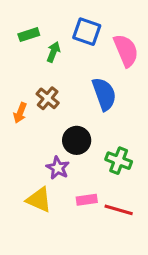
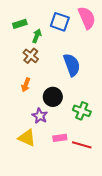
pink semicircle: (126, 50) -> (87, 18), moved
brown cross: (48, 98) -> (31, 56), moved
orange arrow: (20, 113) -> (26, 85), moved

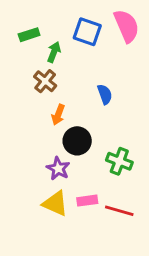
blue semicircle: (72, 65) -> (105, 94), size x0.6
orange arrow: (26, 85) -> (58, 115), moved
yellow triangle: (27, 138) -> (55, 203), moved

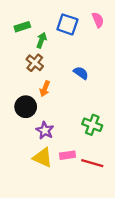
pink semicircle: (127, 26) -> (98, 20), size x0.6
blue semicircle: (105, 94) -> (81, 73), turned -35
black circle: (77, 141) -> (26, 107), moved

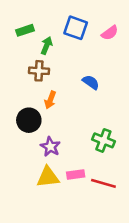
pink semicircle: (98, 20) -> (110, 33), moved, turned 77
brown cross: (35, 63) -> (39, 71), turned -36
yellow triangle: (43, 157) -> (48, 177), turned -30

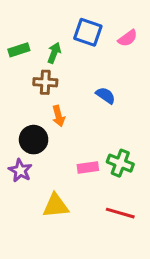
green rectangle: (25, 30) -> (19, 50), moved
orange arrow: (50, 100) -> (59, 116), turned -36
purple star: (50, 147) -> (20, 170), moved
pink rectangle: (76, 175) -> (88, 167), moved

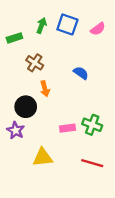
green arrow: (54, 53) -> (41, 26), moved
brown cross: (45, 82) -> (35, 63), turned 30

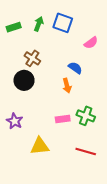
pink semicircle: (98, 29) -> (91, 43), moved
green rectangle: (14, 38) -> (14, 27), moved
orange arrow: (45, 89) -> (67, 86), moved
black circle: (26, 107) -> (24, 80), moved

